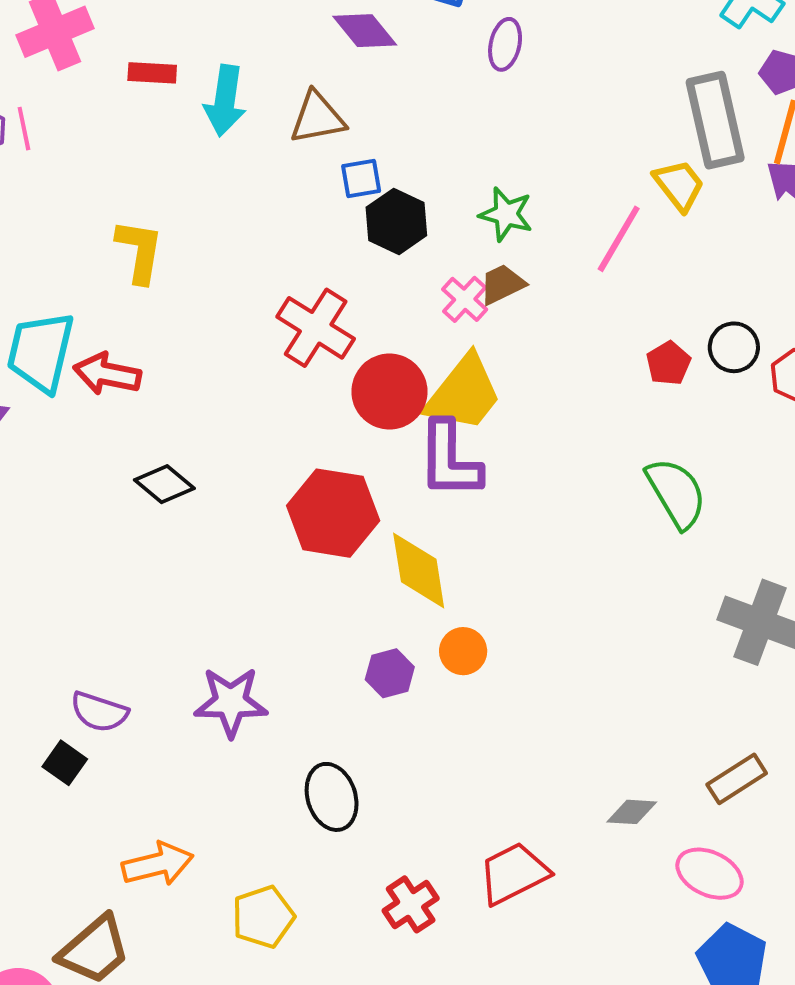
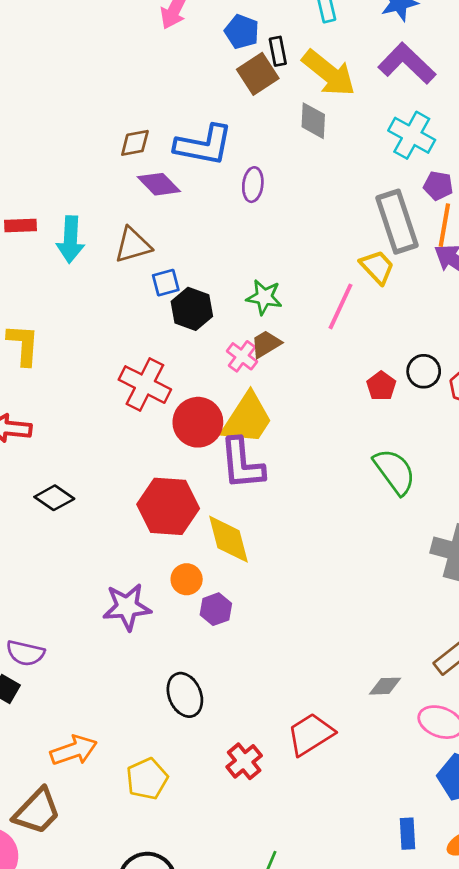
orange circle: (463, 651) -> (187, 579), moved
purple star: (231, 702) -> (127, 607), moved

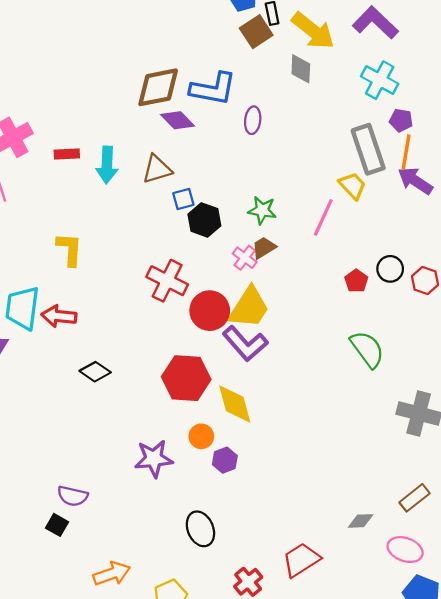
brown diamond: (135, 143) -> (158, 87), size x1.8
purple L-shape: (242, 464) -> (245, 344), turned -36

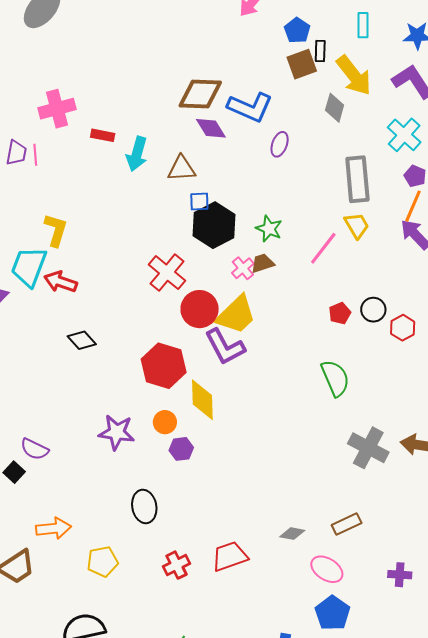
gray rectangle: (368, 149) -> (357, 179), moved
black hexagon: (204, 220) -> (214, 225), size x1.4
yellow L-shape: (70, 249) -> (56, 230), moved

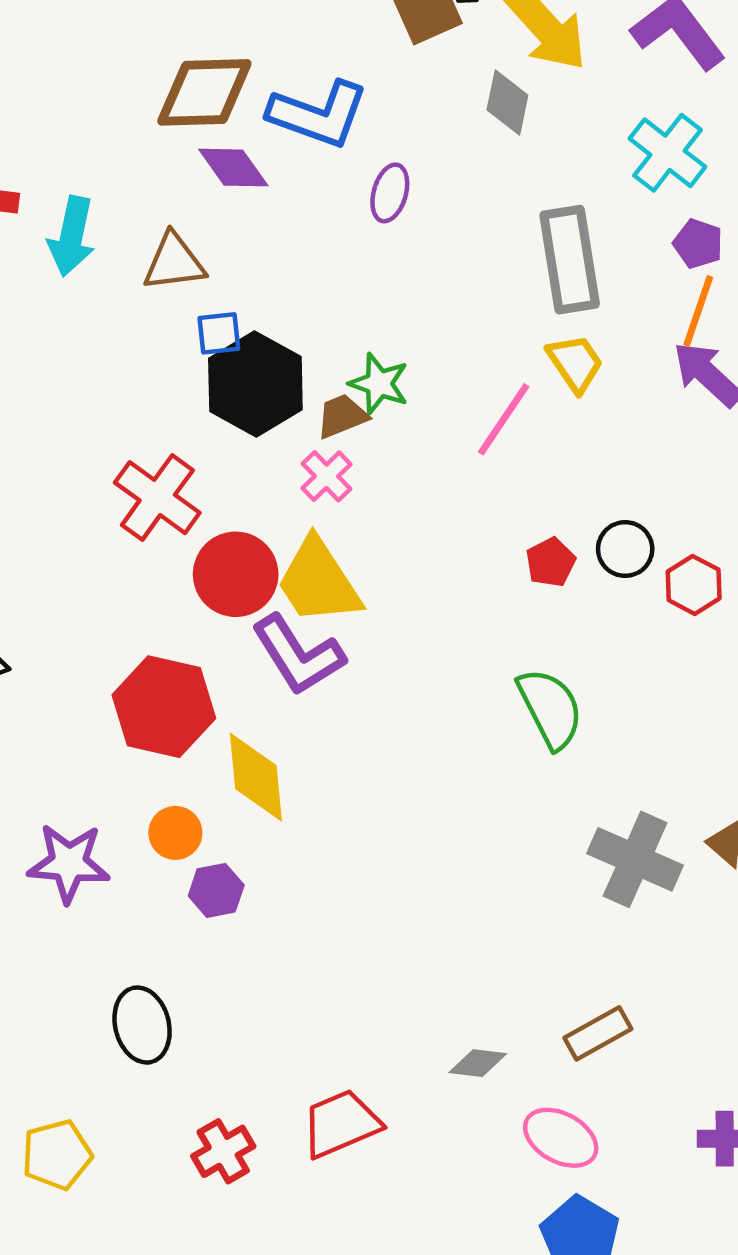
brown trapezoid: (262, 263) -> (342, 416), moved
yellow trapezoid: (236, 315) -> (319, 582), turned 105

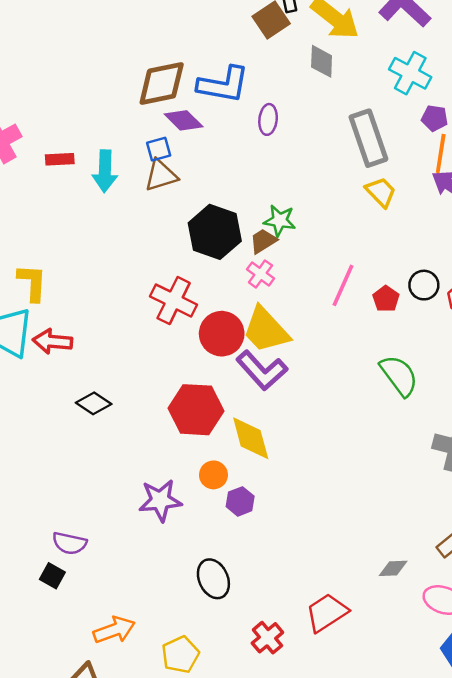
blue square: (219, 333) -> (159, 149), moved
pink line: (504, 419) -> (343, 285), moved

